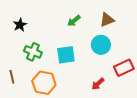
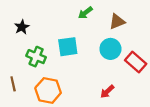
green arrow: (74, 21) -> (85, 13), moved
cyan square: (66, 55) -> (68, 47), moved
red rectangle: (124, 68) -> (136, 62), moved, turned 66

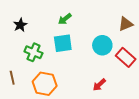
green arrow: (85, 13) -> (65, 19), moved
brown triangle: (117, 22) -> (126, 24), moved

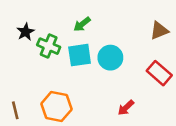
cyan circle: (102, 45) -> (110, 58), moved
green cross: (33, 52) -> (49, 46), moved
brown line: (12, 78) -> (15, 110), moved

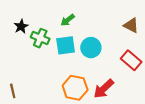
brown triangle: (159, 31) -> (131, 25), turned 49
orange hexagon: (56, 106) -> (75, 88), moved
red arrow: (126, 108) -> (104, 89), size x1.5

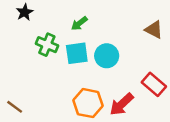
black star: (21, 26) -> (25, 12), moved
red rectangle: (131, 60) -> (154, 84), moved
brown line: (13, 91) -> (15, 107), turned -40

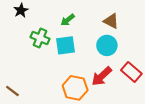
brown triangle: (154, 30) -> (111, 21), moved
cyan circle: (107, 56) -> (107, 45), moved
red arrow: (122, 104) -> (102, 76), moved

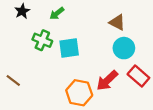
green arrow: (68, 20) -> (57, 13), moved
cyan circle: (107, 45) -> (124, 48), moved
brown line: (12, 91) -> (13, 80), moved

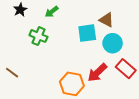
cyan square: (69, 48) -> (87, 33), moved

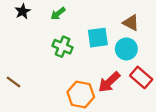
brown triangle: (106, 20) -> (131, 23), moved
green cross: (38, 36) -> (63, 47), moved

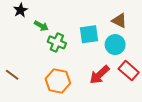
green arrow: (58, 14) -> (41, 26), moved, turned -112
orange hexagon: (81, 95) -> (58, 81), moved

